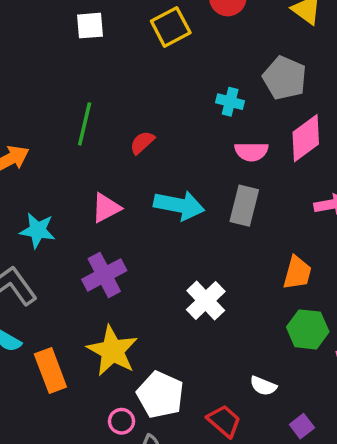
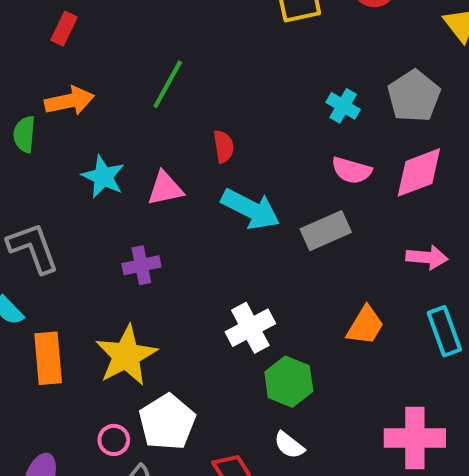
red semicircle: (142, 143) -> (224, 146), moved, turned 108
gray rectangle: (244, 206) -> (326, 231), turned 36
cyan star: (38, 230) -> (103, 177), moved
purple cross: (104, 275) -> (141, 265), size x0.7
green hexagon: (308, 329) -> (289, 382), moved

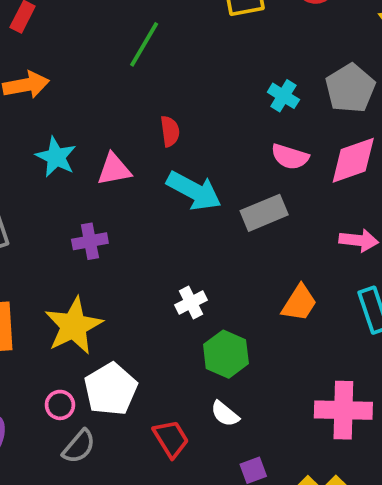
green line: (168, 84) -> (144, 44), moved
white cross: (250, 328) -> (191, 303), size x0.7

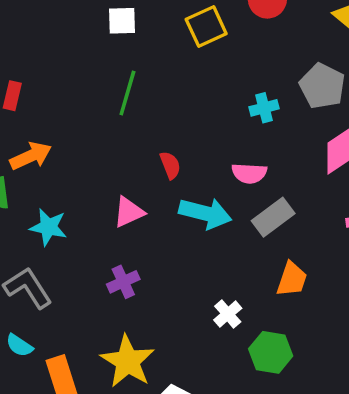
cyan cross: (283, 96) -> (264, 108), turned -32
cyan star: (56, 157) -> (48, 227), moved
pink semicircle: (290, 157) -> (249, 173), moved
orange trapezoid: (299, 303) -> (292, 279), moved

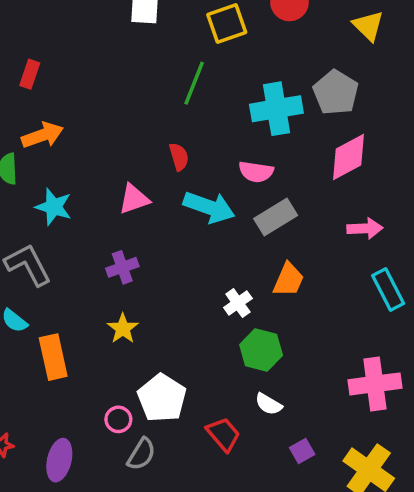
green line: (127, 93) -> (194, 83), moved
cyan cross: (264, 108) -> (276, 109), size x1.8
white cross: (228, 314) -> (238, 303), moved
yellow star: (128, 361) -> (123, 328), moved, size x0.6

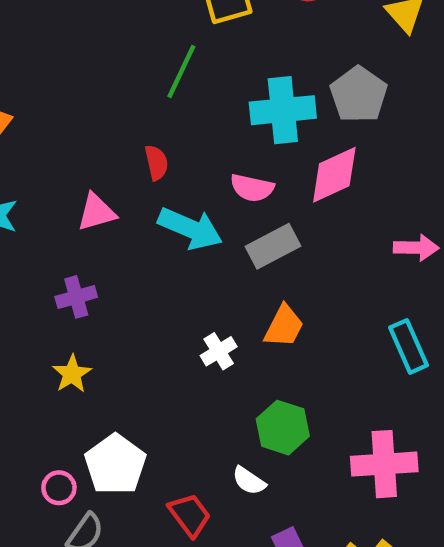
pink diamond: (349, 157) -> (334, 175), moved
pink arrow: (365, 229) -> (416, 248), moved
green hexagon: (261, 350) -> (283, 428), moved

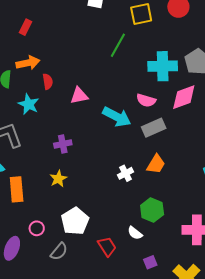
red semicircle: (156, 163) -> (48, 82), moved
pink triangle: (96, 212) -> (79, 96), moved
pink circle: (59, 488) -> (37, 228), moved

